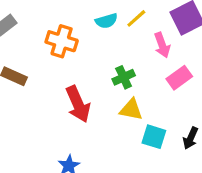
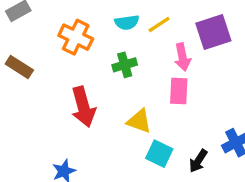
green cross: (124, 77) -> (125, 65), moved
pink rectangle: (179, 78) -> (179, 91), moved, turned -60

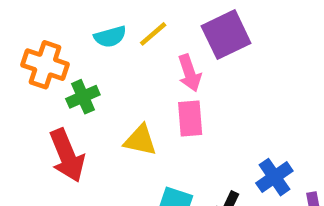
green cross: (125, 65) -> (83, 97), moved
yellow triangle: (139, 121) -> (140, 140), moved

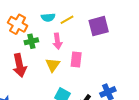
pink arrow: (190, 73) -> (57, 41), moved
yellow triangle: (140, 140) -> (53, 65), turned 42

